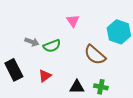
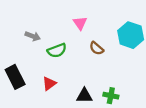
gray arrow: (32, 42) -> (33, 36), moved
brown semicircle: (95, 55) -> (97, 48), moved, size x0.6

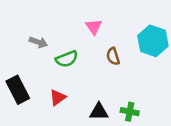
brown semicircle: (97, 48) -> (113, 56), turned 32

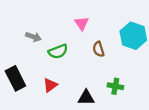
green cross: (130, 112) -> (115, 86), moved

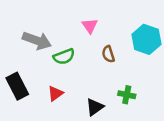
gray arrow: (33, 37) -> (37, 41), size x1.6
black triangle: (86, 97) -> (95, 107), turned -36

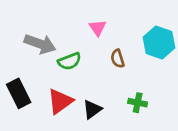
red triangle: (55, 94) -> (60, 101), size x1.5
black triangle: (95, 107) -> (92, 109), moved

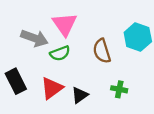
pink triangle: (97, 28) -> (65, 24), moved, size x1.6
brown semicircle: (118, 59) -> (102, 51), size x1.5

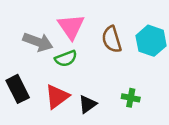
brown semicircle: (102, 51) -> (112, 39), moved

